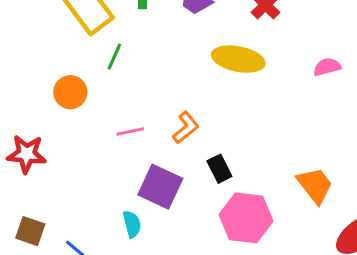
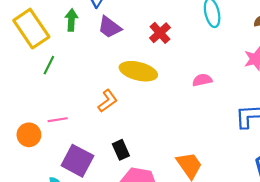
orange circle: (70, 92) -> (29, 135), moved
orange L-shape: (186, 128) -> (108, 101), moved

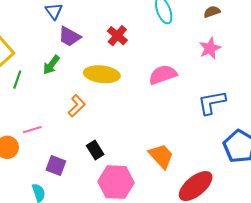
green arrow: (71, 20) -> (51, 65), moved, turned -138
pink semicircle: (202, 80) -> (163, 75), size x1.5
purple square: (77, 161) -> (56, 166), size x0.7

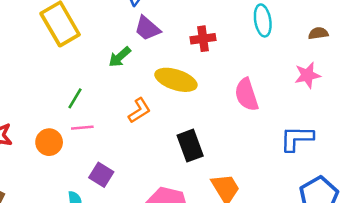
red cross: (117, 36) -> (203, 39), turned 30
pink semicircle: (163, 75) -> (246, 95), turned -100
green line: (17, 80) -> (75, 98), moved
black rectangle: (95, 150) -> (190, 146), moved, size x1.4

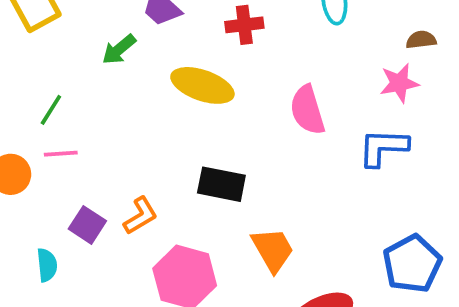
brown semicircle: (318, 33) -> (421, 40), moved
orange L-shape: (139, 110) -> (140, 216), moved
blue L-shape: (297, 138) -> (383, 147), moved
black rectangle: (190, 146) -> (221, 184), turned -60

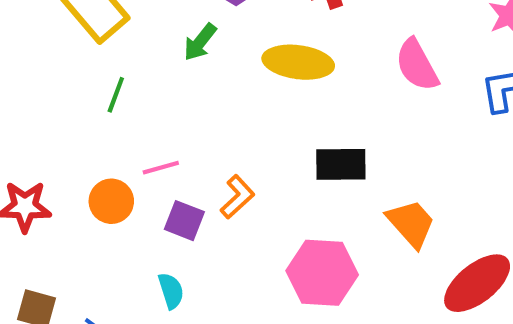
green line: (51, 110) -> (116, 95), moved
orange L-shape: (140, 216) -> (237, 197), moved
purple square: (87, 225) -> (184, 221), moved

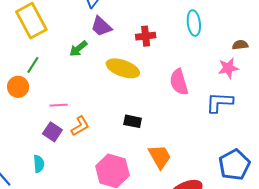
black rectangle: (341, 164) -> (133, 121), size x0.7
pink line: (161, 168) -> (59, 105), moved
orange circle: (111, 201) -> (18, 87), moved

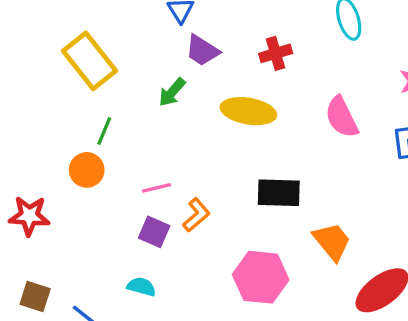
black rectangle: (133, 121) -> (279, 193), size x1.5
cyan semicircle: (39, 164) -> (141, 287), turned -60

